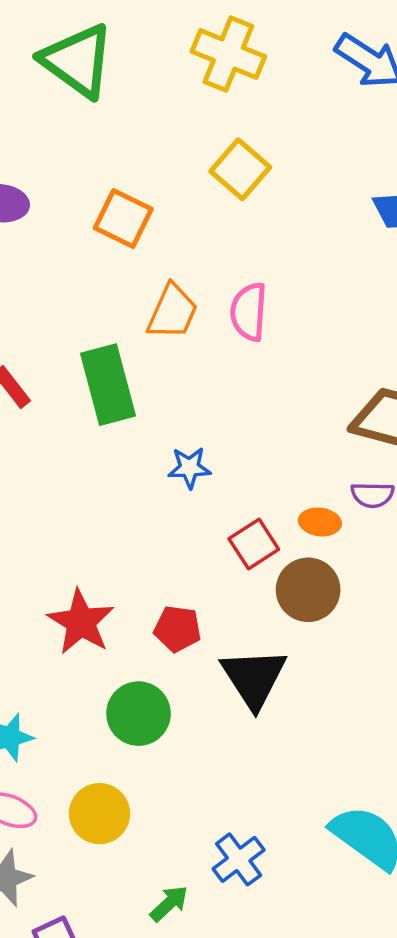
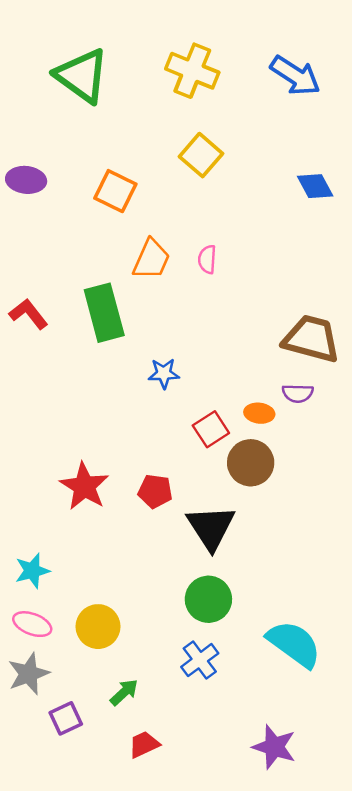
pink semicircle: (249, 312) -> (207, 259), size x0.7
green circle: (139, 714) -> (208, 599), moved
green arrow: (169, 903) -> (124, 692), moved

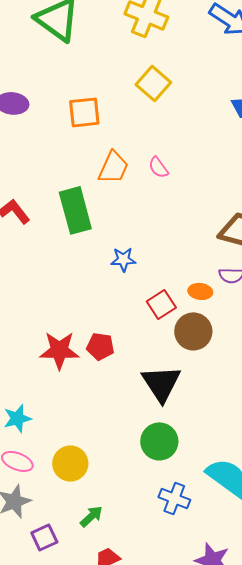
orange square: (115, 191) -> (84, 112), turned -32
pink semicircle: (207, 259) -> (158, 167), turned -40
red star: (84, 486) -> (59, 350), turned -30
red pentagon: (155, 491) -> (100, 346), moved
blue cross: (200, 660) -> (174, 498), moved, turned -32

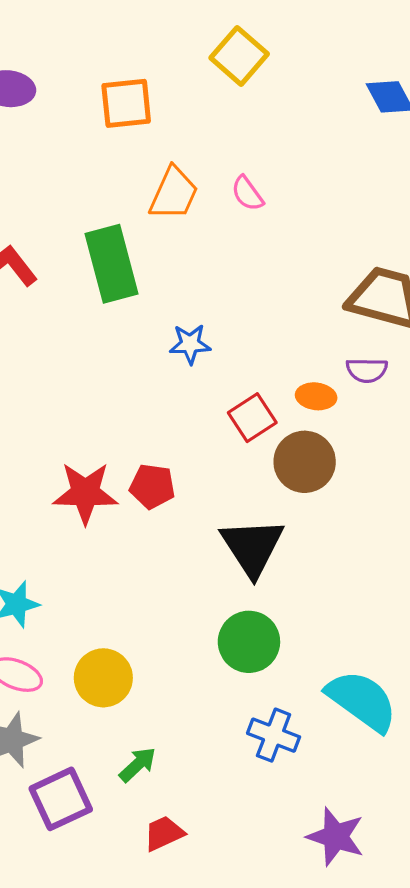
purple square: (44, 537) -> (61, 799), size x1.4

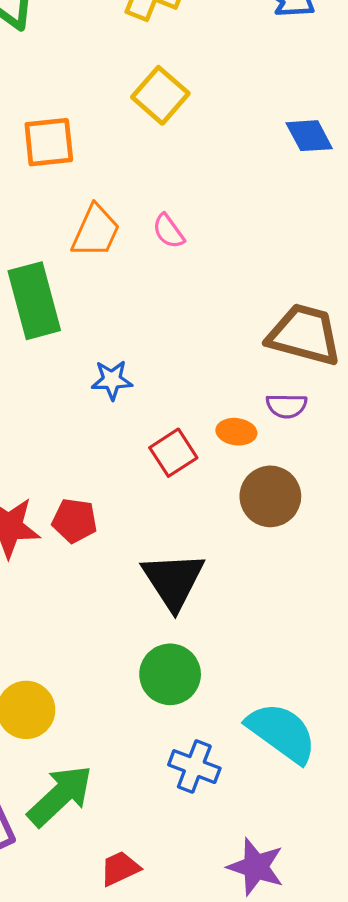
brown circle: (305, 462) -> (270, 496), moved
green arrow: (138, 765) -> (60, 796), size x1.8
red trapezoid: (164, 833) -> (120, 868), moved

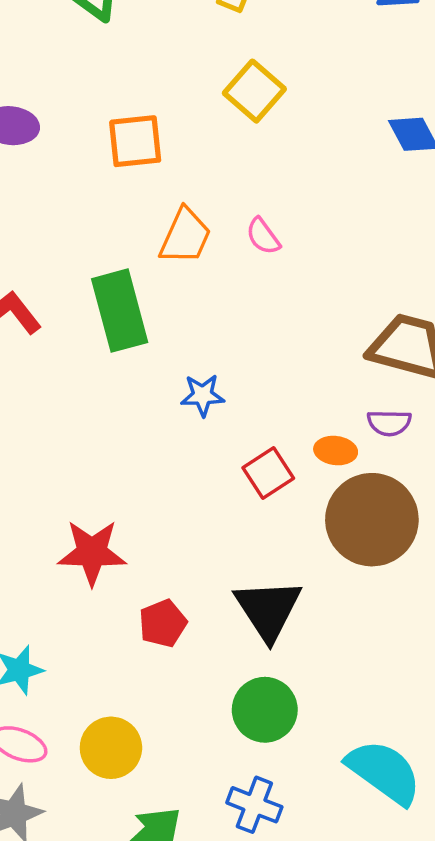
brown circle: (270, 496) -> (372, 520), size x1.4
red pentagon: (75, 521) -> (163, 623), moved, turned -30
blue cross: (194, 767) -> (254, 805), moved

